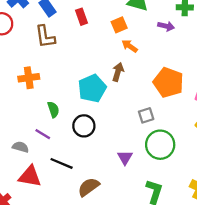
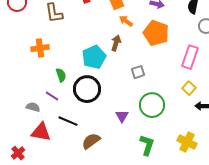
orange pentagon: (168, 82) -> (156, 33), moved
gray square: (146, 115) -> (138, 72), moved
black circle: (84, 126) -> (87, 89), size x1.4

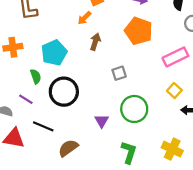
orange arrow: (126, 21) -> (84, 18), moved, turned -80
cyan pentagon: (94, 57) -> (54, 53), moved
pink rectangle: (190, 57) -> (175, 57), turned 45

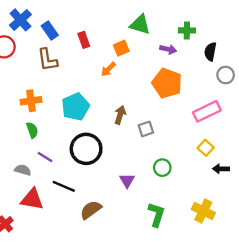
brown arrow: (95, 42) -> (120, 115), moved
green semicircle: (36, 76) -> (32, 130), moved
green circle: (134, 109) -> (162, 168), size x0.6

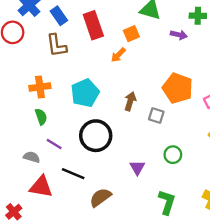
red rectangle: (84, 40) -> (93, 25), size x1.6
orange pentagon: (167, 83) -> (178, 88), moved
gray square: (146, 129) -> (156, 116), turned 35

